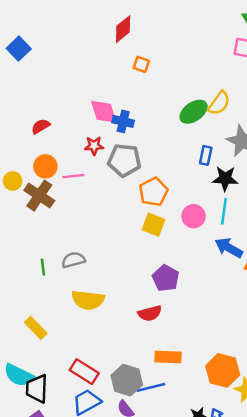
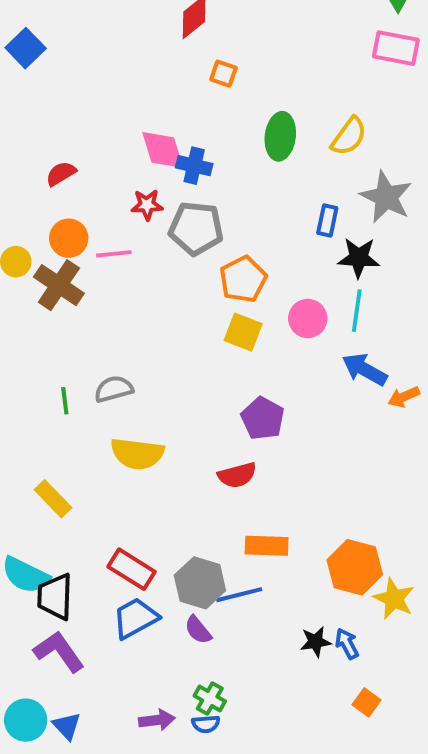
green ellipse: (194, 112) -> (280, 136), moved, turned -48

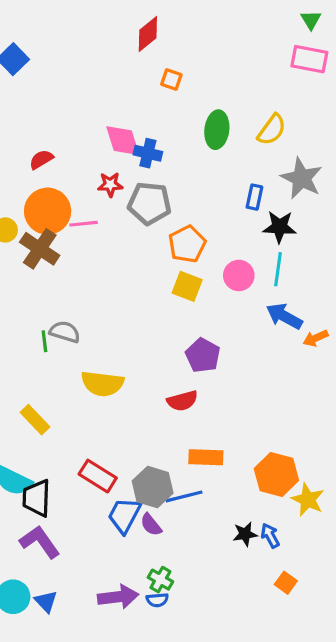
orange circle: (69, 238) -> (48, 211), size x1.5
gray semicircle: (114, 389) -> (65, 332), moved, turned 32
blue trapezoid: (135, 618) -> (124, 515), moved, turned -33
purple arrow: (157, 720) -> (118, 597), size x1.4

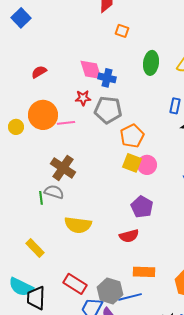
red semicircle: (41, 159) -> (39, 72), moved
brown cross: (40, 249) -> (63, 168), moved
pink circle: (239, 275) -> (147, 165), moved

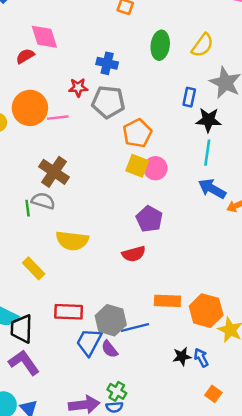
pink diamond: (91, 70) -> (44, 37), moved
yellow rectangle: (35, 248) -> (34, 268), moved
orange rectangle: (144, 272) -> (167, 301), moved
red rectangle: (75, 284) -> (69, 312), turned -30

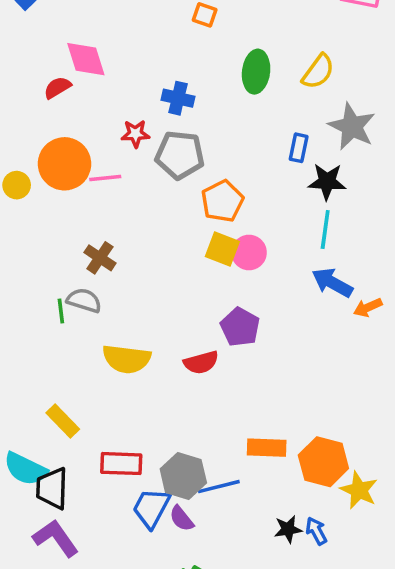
brown cross: (54, 172) -> (100, 258), size x0.7
red semicircle: (134, 254) -> (201, 362), moved
yellow rectangle: (34, 268) -> (63, 421), moved

